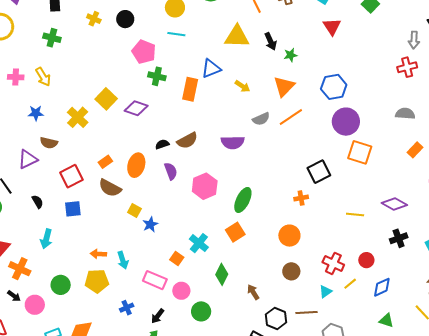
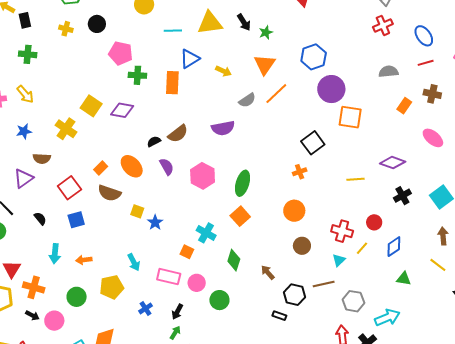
cyan line: (176, 34) -> (173, 31), moved
orange ellipse: (136, 165) -> (132, 166), turned -50
orange arrow: (98, 254) -> (84, 260), moved

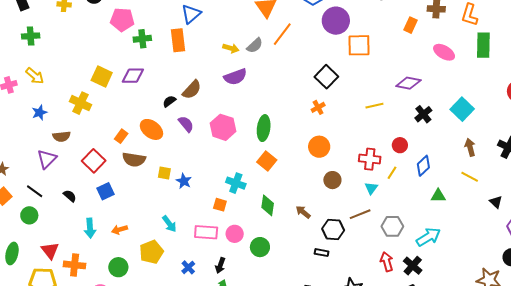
yellow arrow: (223, 71) -> (231, 48), moved

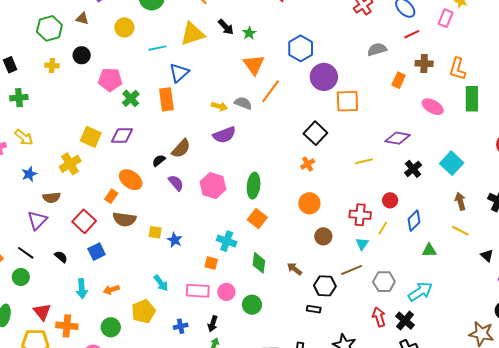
green cross: (142, 39) -> (131, 98), turned -36
gray semicircle: (255, 45) -> (243, 103), turned -114
yellow cross: (81, 103) -> (70, 164), turned 35
orange ellipse: (151, 129) -> (131, 180), moved
blue cross: (188, 267) -> (181, 326), turned 32

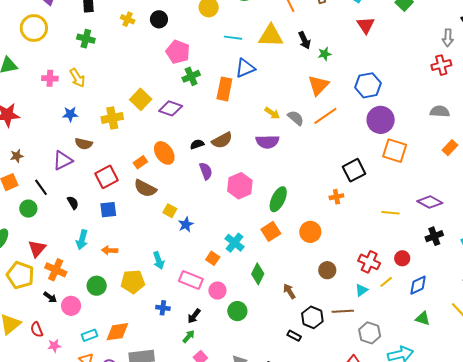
orange circle: (309, 203) -> (310, 232), moved

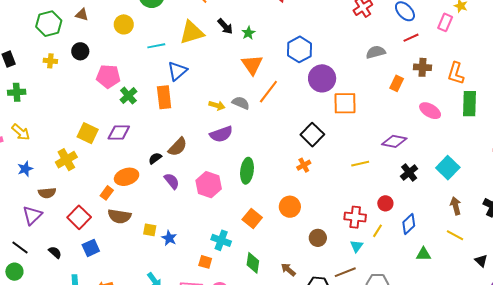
orange ellipse: (164, 153) -> (127, 177), turned -55
green ellipse: (278, 199) -> (247, 171), moved

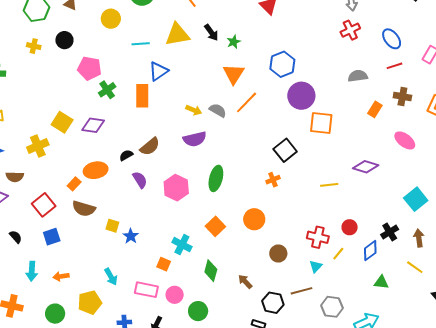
black cross: (409, 172) -> (390, 232), moved

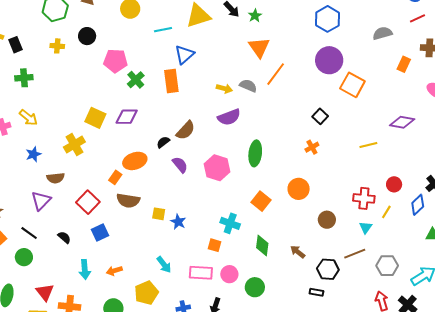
blue hexagon: (282, 64) -> (327, 19), moved
orange square: (321, 123) -> (352, 85), turned 30
black square: (285, 150) -> (320, 116), size x0.7

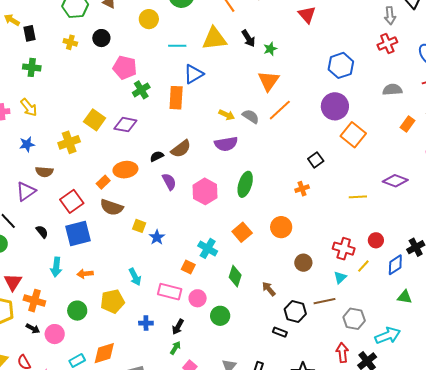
blue square: (100, 233) -> (78, 234), size x1.5

